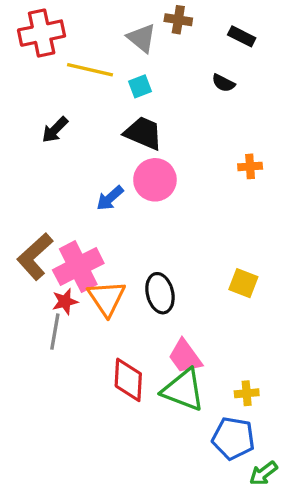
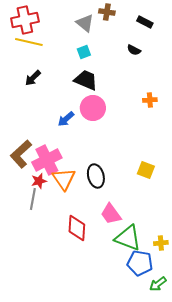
yellow line: (90, 70) -> (29, 42), moved
green triangle: (183, 390) -> (128, 238), moved
yellow cross: (247, 393) -> (161, 243), moved

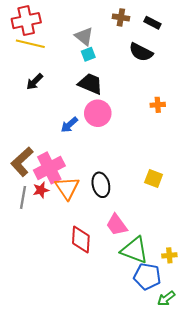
brown cross: (107, 12) -> (121, 17), moved
gray triangle: (85, 23) -> (84, 36), moved
black semicircle: (134, 50) -> (141, 52), size x1.6
gray line: (33, 199) -> (23, 197), moved

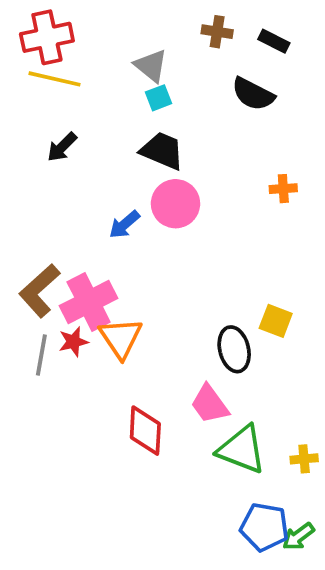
black ellipse: (101, 185) -> (234, 349), moved
blue pentagon: (147, 276) -> (264, 527), moved

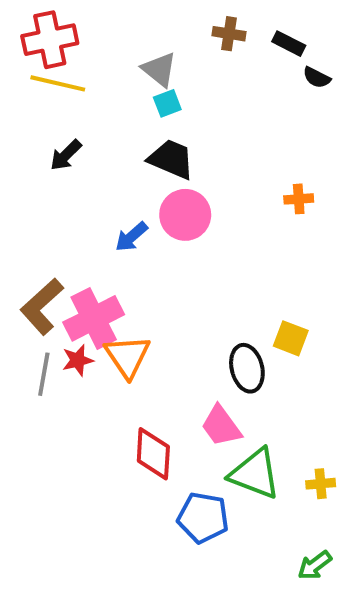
black semicircle: (253, 94) -> (317, 77), moved, size x0.6
blue pentagon: (264, 527) -> (203, 518), moved

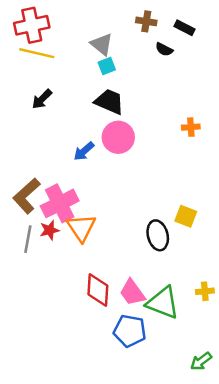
black semicircle: (317, 77) -> (164, 49), moved
pink trapezoid: (221, 426) -> (132, 293), moved
yellow cross: (321, 484) -> (205, 291), moved

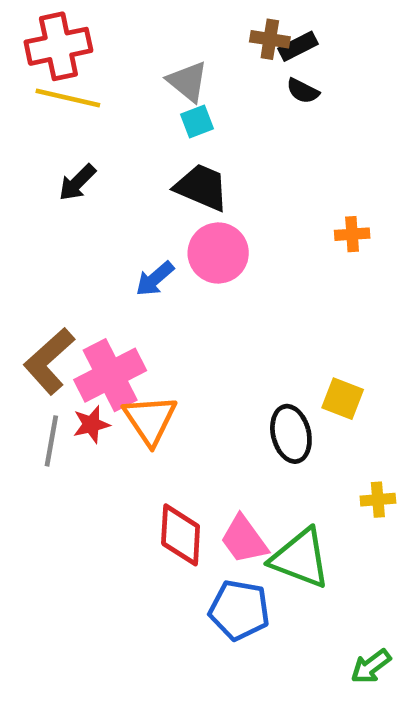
black rectangle: (184, 28) -> (298, 46), moved, turned -54
yellow cross: (205, 291) -> (378, 500), moved

